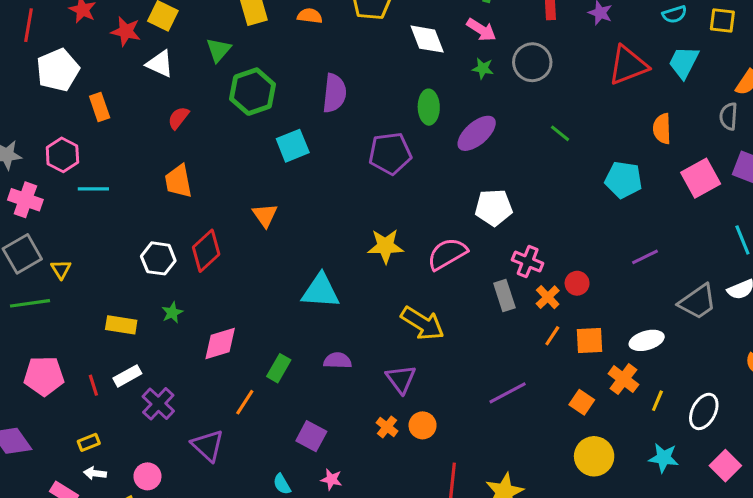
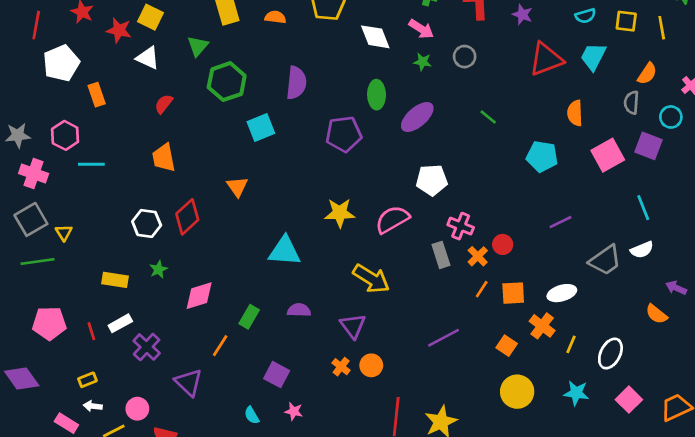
gray circle: (532, 62) -> (465, 57), size x0.7

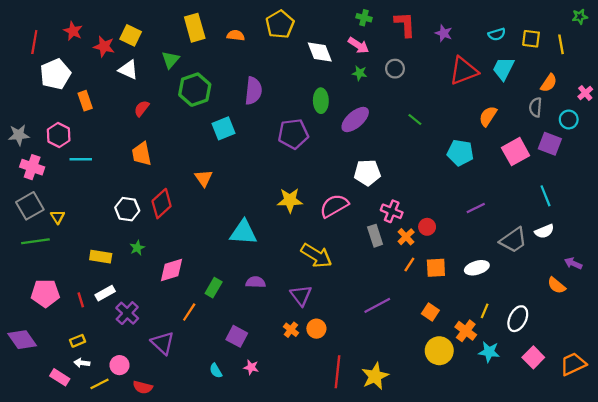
orange semicircle: (575, 113) -> (488, 116), turned 35
orange cross: (542, 326) -> (466, 331), moved

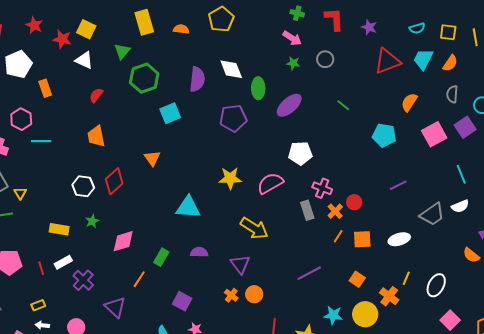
white diamond: (320, 52) -> (231, 69), moved
orange semicircle: (549, 83) -> (450, 63), moved
purple square: (550, 144) -> (465, 127), turned 35
cyan star: (489, 352) -> (333, 315), moved

